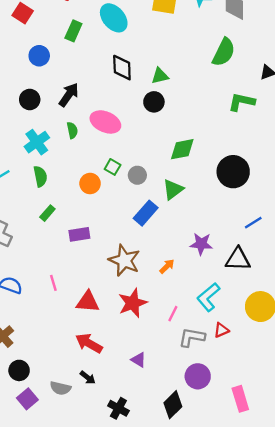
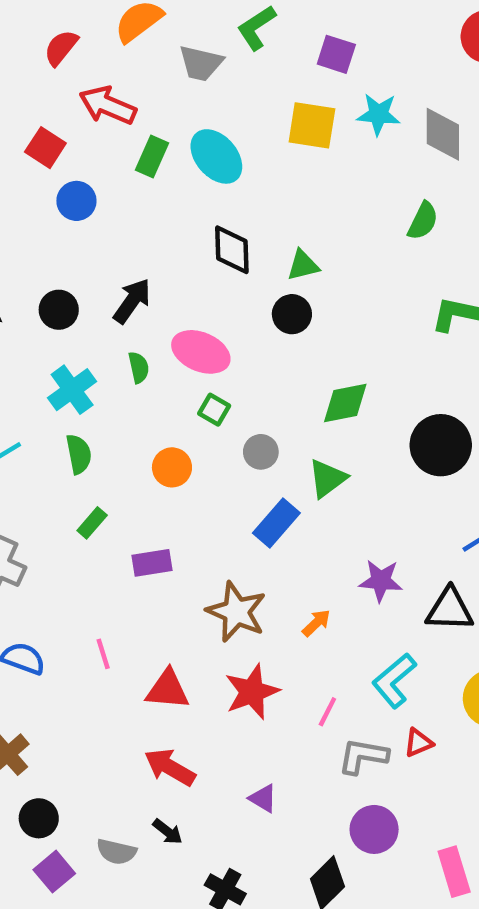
green rectangle: (73, 31) -> (152, 156), moved
green semicircle: (224, 52) -> (423, 221), size x0.7
blue circle: (39, 56) -> (76, 201), moved
green square: (113, 167) -> (214, 410), moved

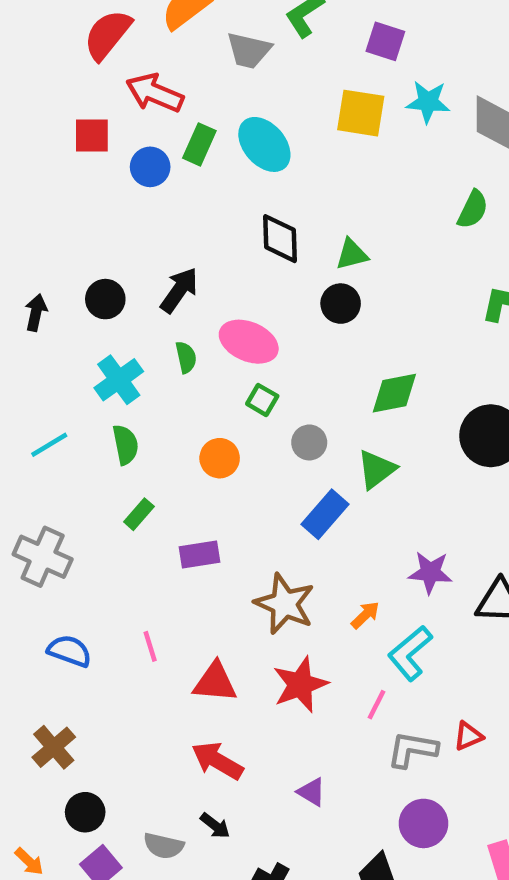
red semicircle: (61, 48) -> (108, 35), size x1.4
red square: (45, 148) -> (92, 135), turned -33
blue circle: (76, 201) -> (150, 167), moved
cyan L-shape: (394, 681) -> (410, 653), moved

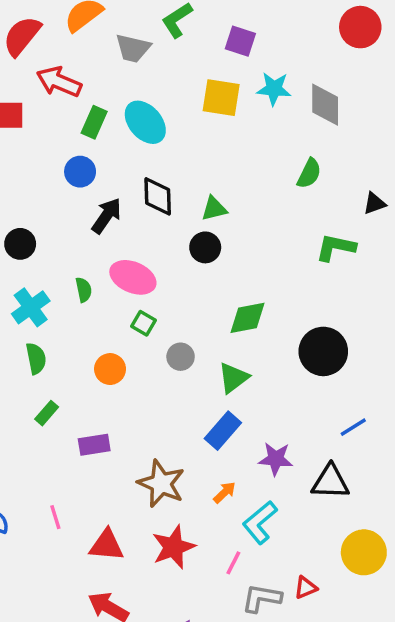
blue circle: (150, 167) -> (80, 172), moved
black arrow: (179, 290) -> (107, 216), moved
blue rectangle: (325, 514) -> (223, 431), moved

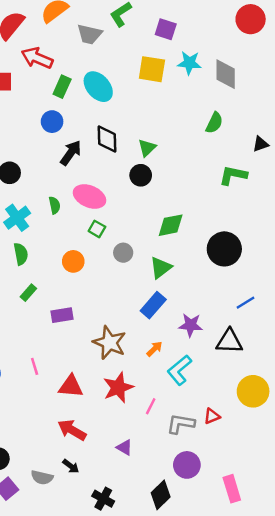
green triangle: (214, 209) -> (147, 148), turned -30
pink line: (233, 563) -> (151, 406), moved

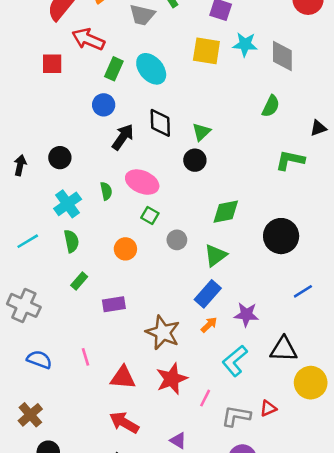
black triangle: (229, 341) -> (284, 349), moved
orange arrow: (154, 349) -> (209, 325), moved

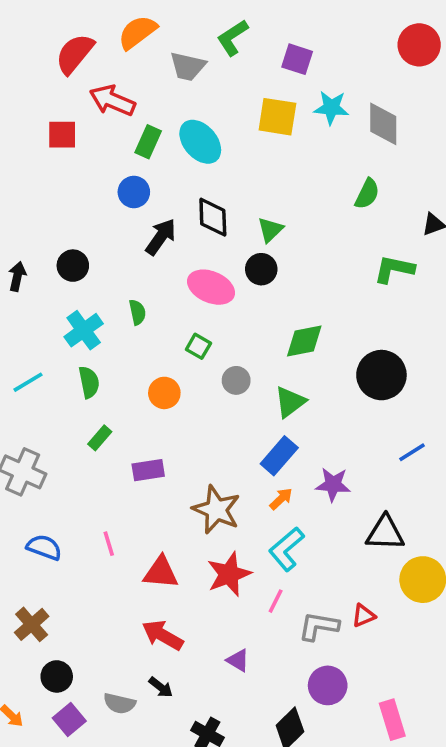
pink ellipse: (142, 182) -> (211, 287), moved
cyan L-shape: (235, 361) -> (286, 549), moved

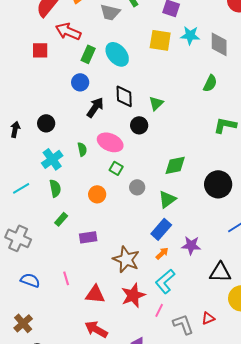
black circle: (261, 269) -> (139, 125), moved
pink ellipse: (211, 287) -> (110, 142), moved
gray L-shape: (319, 626) -> (183, 324), turned 60

